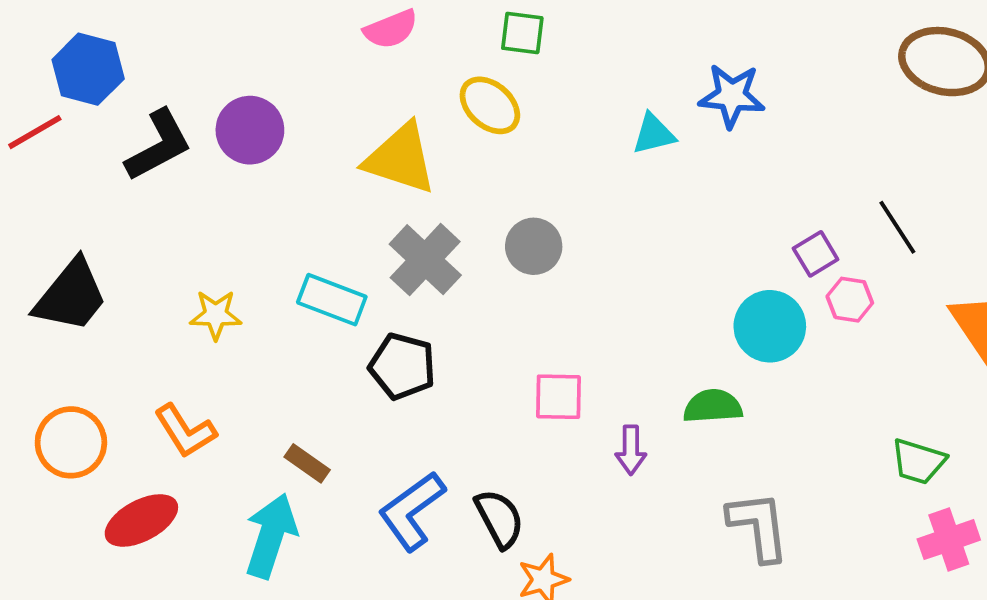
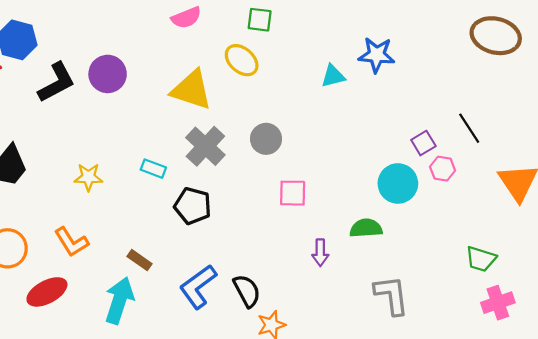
cyan rectangle: (332, 300) -> (153, 169), size x0.7
pink square: (558, 397) -> (293, 193), moved

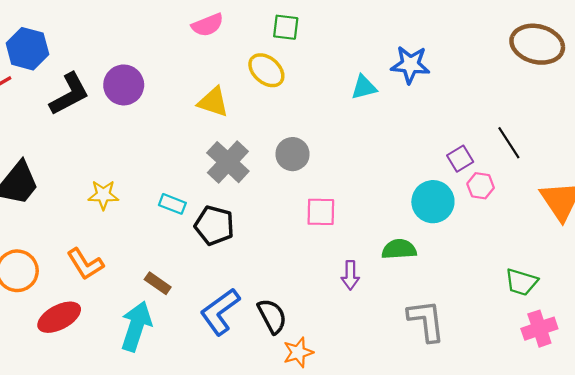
yellow triangle: (192, 90) -> (213, 102), size x0.7
cyan rectangle: (153, 169) -> (172, 204), moved

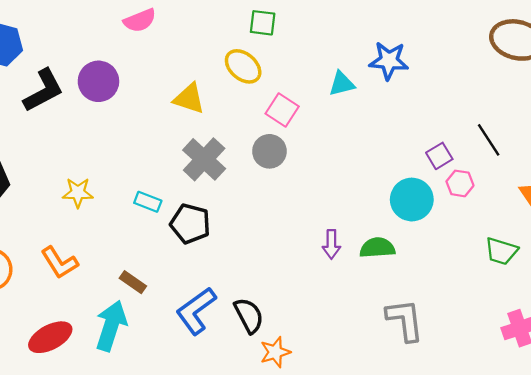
pink semicircle: (208, 25) -> (140, 20), moved
pink square: (321, 212) -> (282, 110), moved, turned 32
purple arrow: (350, 275) -> (331, 244), moved
green trapezoid: (521, 282) -> (501, 251), moved
red ellipse: (59, 317) -> (50, 337), moved

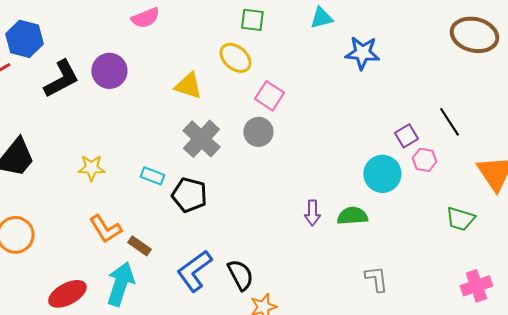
cyan triangle: (342, 84) -> (321, 18), moved
orange L-shape: (59, 263) -> (105, 229), moved
gray L-shape: (405, 320) -> (376, 279), size x0.7

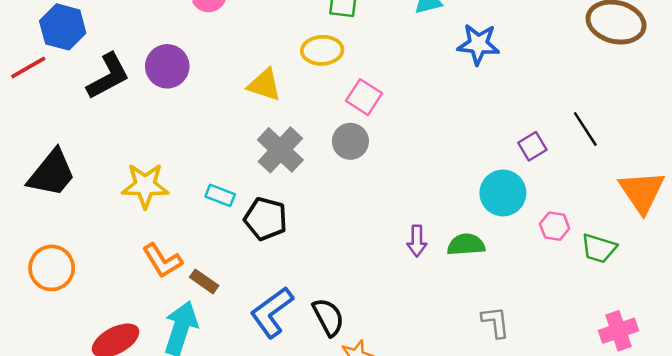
yellow ellipse: (235, 58) -> (322, 50), turned -44
pink hexagon: (424, 160) -> (555, 226), moved
yellow star: (91, 168) -> (145, 186), size x1.4

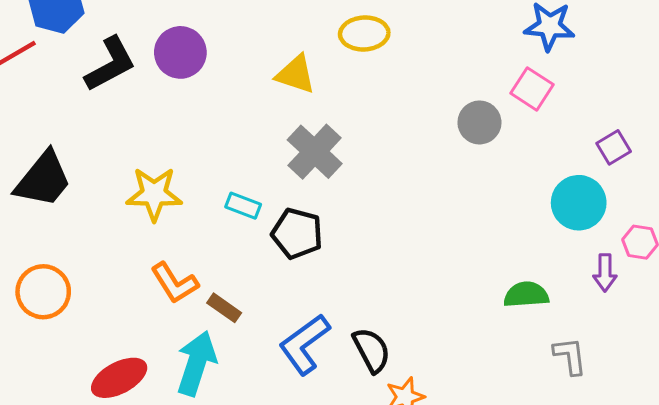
pink square: (364, 97) -> (532, 89), moved
gray circle: (350, 141) -> (479, 122), moved
purple arrow: (417, 241) -> (605, 273), moved
green semicircle: (466, 245) -> (526, 295), moved

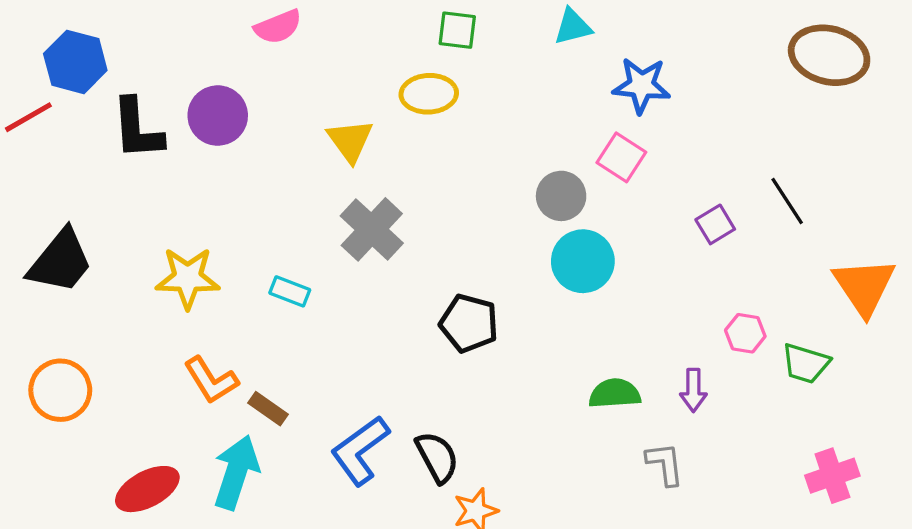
black L-shape: (110, 64) -> (137, 129), turned 114
yellow triangle: (296, 74) -> (350, 141), turned 36
cyan circle: (579, 203) -> (583, 261), moved
black pentagon: (297, 233) -> (469, 323), moved
purple arrow: (605, 273) -> (693, 390), moved

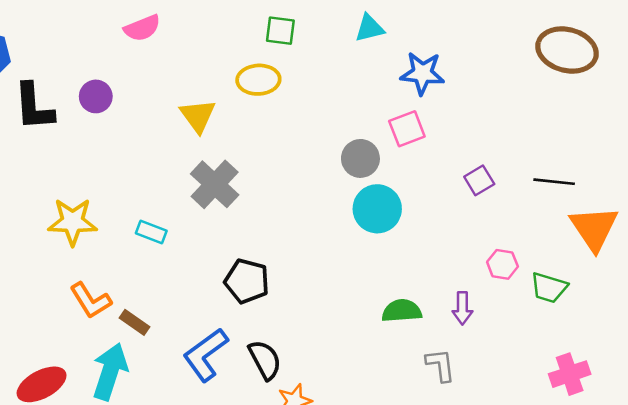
purple circle: (218, 116) -> (96, 96), size x0.7
pink square: (621, 157) -> (407, 129), turned 36
black line: (787, 201) -> (554, 182), moved, turned -51
black pentagon: (469, 323) -> (247, 281), moved

